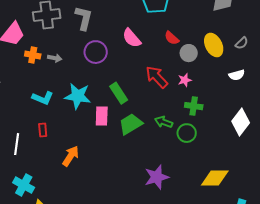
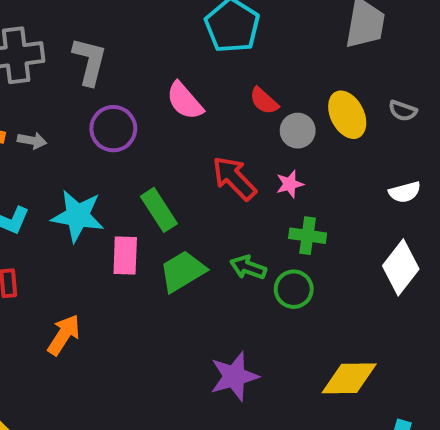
gray semicircle: (242, 43) -> (403, 111), turned 64
white semicircle: (237, 75) -> (405, 192), moved

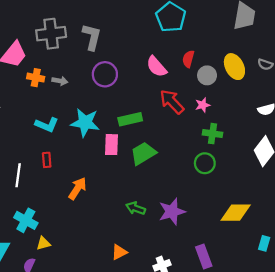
pink semicircle: (185, 101) -> (157, 67), moved
red semicircle: (264, 101) -> (188, 59), turned 63
green rectangle: (159, 210) -> (130, 119), turned -70
green arrow: (248, 267) -> (136, 208), moved

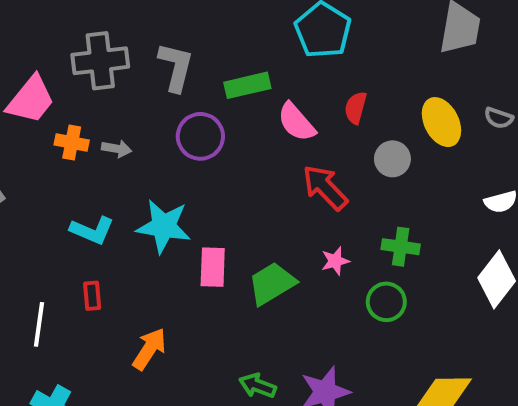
gray circle: (207, 75) -> (392, 159), moved
pink star: (203, 105) -> (335, 261), moved
green rectangle: (130, 119) -> (247, 85), moved

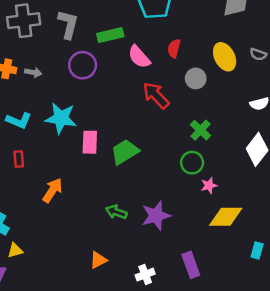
green cross: (401, 247) -> (200, 130), turned 35
pink star: (335, 261) -> (209, 186), moved

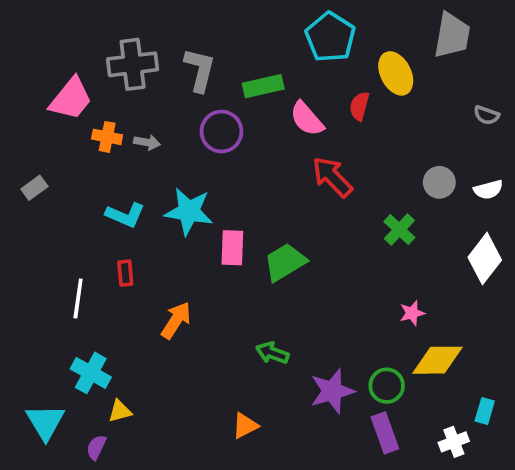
yellow ellipse: (225, 57) -> (396, 73), moved
gray circle: (196, 78) -> (439, 182), moved
green circle: (192, 163) -> (387, 386), moved
purple star: (156, 216) -> (332, 391), moved
white cross: (145, 275) -> (454, 442), moved

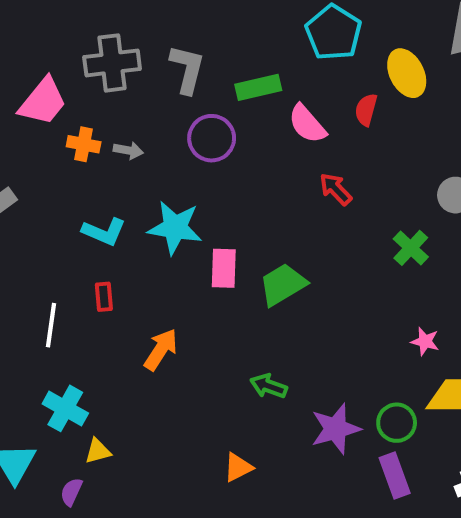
red arrow: (332, 177) -> (336, 189), size x0.7
pink star: (412, 313) -> (425, 341), turned 30

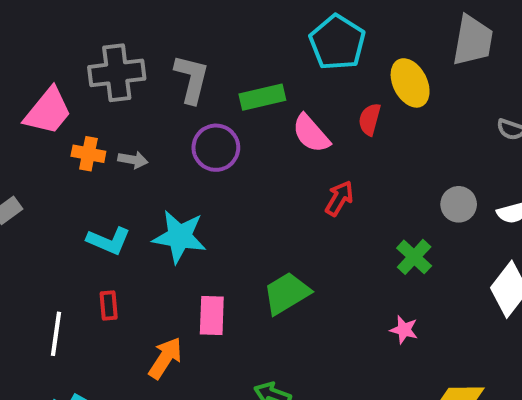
red arrow: (336, 189) -> (339, 198), turned 75
pink rectangle: (224, 268) -> (212, 316), moved
pink star: (425, 341) -> (404, 330), moved

